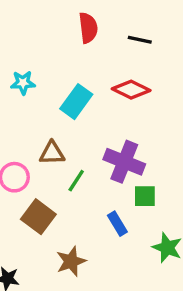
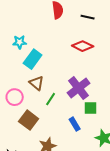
cyan rectangle: (76, 102) -> (33, 59), moved
brown triangle: (52, 153) -> (37, 83), turned 42
purple cross: (124, 162) -> (79, 88), turned 30

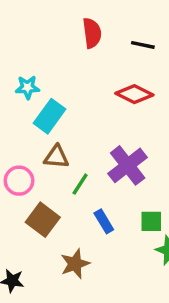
brown triangle: (37, 83) -> (56, 157), turned -35
green square: (91, 108) -> (151, 221), moved
blue rectangle: (75, 124) -> (104, 221), moved

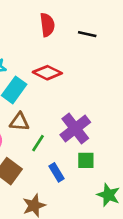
red diamond: (134, 94) -> (47, 73), moved
green square: (151, 221) -> (86, 160), moved

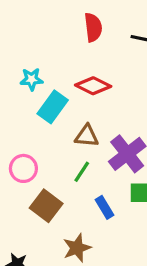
brown triangle: (19, 122) -> (87, 136), moved

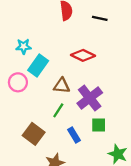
red diamond: (93, 86) -> (83, 55), moved
pink circle: (23, 168) -> (18, 82), moved

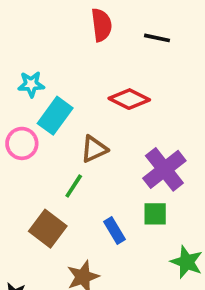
brown triangle: (62, 86) -> (94, 149), turned -30
purple cross: (90, 98) -> (164, 169), moved
green line: (58, 110) -> (74, 186), moved

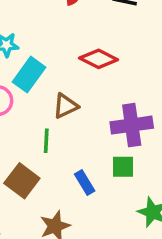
purple cross: (164, 169) -> (132, 125), turned 30
green line: (74, 186) -> (46, 141), turned -30

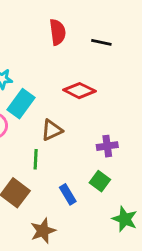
purple cross: (132, 125) -> (107, 146), size x0.6
green square: (123, 167) -> (100, 181), turned 36

